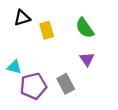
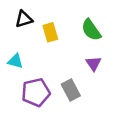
cyan triangle: (14, 67) -> (15, 61), moved

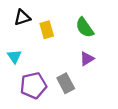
cyan triangle: (15, 61) -> (14, 57), turned 40
purple triangle: (94, 64) -> (87, 59), turned 32

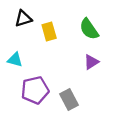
cyan triangle: (14, 57) -> (15, 60), turned -40
gray rectangle: (66, 83) -> (69, 100), moved

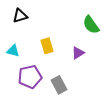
green semicircle: (89, 29) -> (91, 25), moved
yellow rectangle: (49, 31) -> (47, 46), moved

